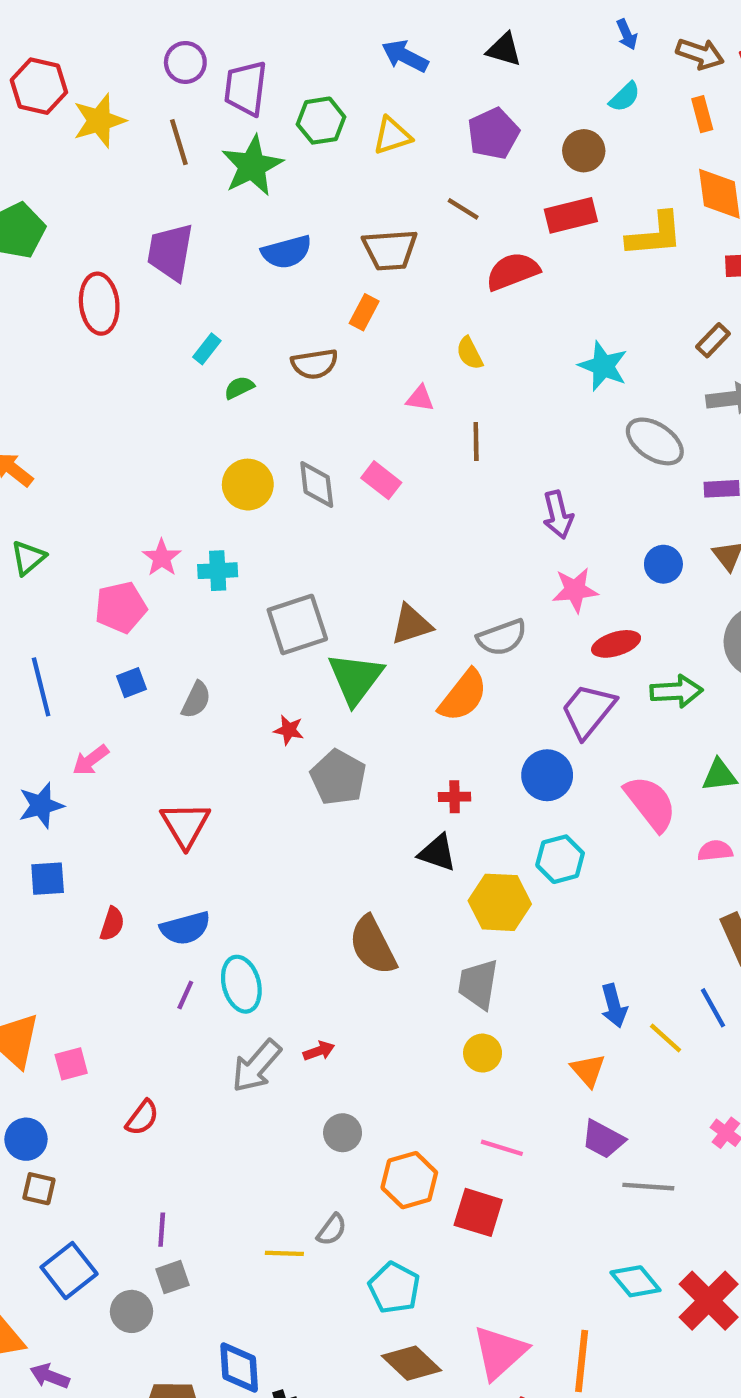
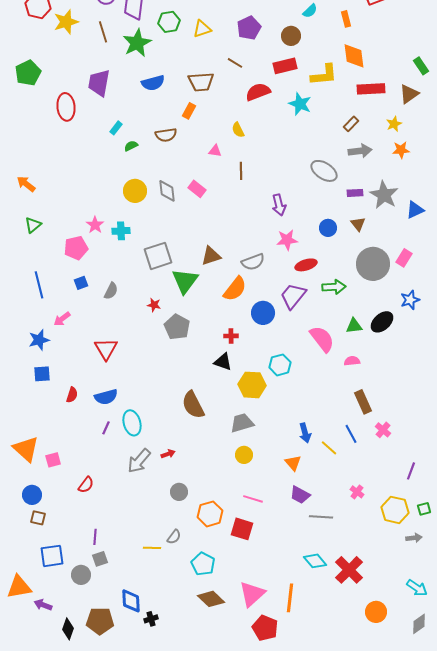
cyan star: (603, 366) -> (300, 104), moved
blue circle: (547, 775) -> (263, 313), moved
gray trapezoid: (478, 984) -> (242, 423), turned 65
blue square: (69, 1271) -> (52, 556), turned 30

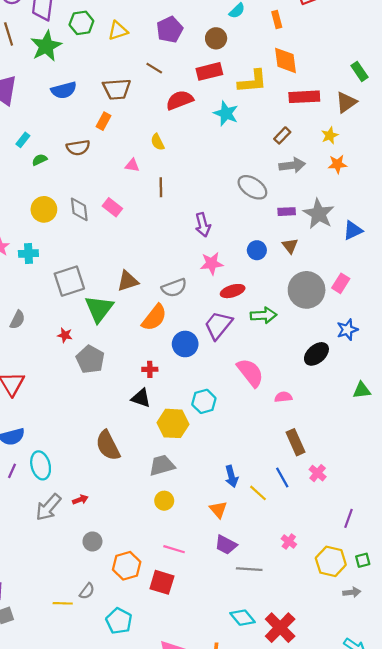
green triangle: (354, 326) -> (362, 390), moved

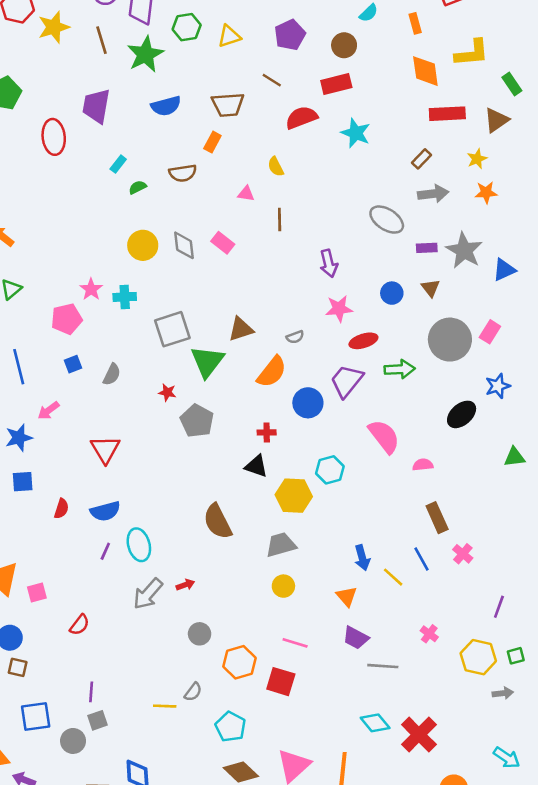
yellow L-shape: (252, 81) -> (472, 53), moved
gray semicircle: (174, 288) -> (295, 337), size x0.6

